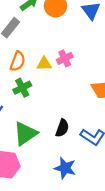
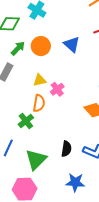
orange semicircle: (18, 61) -> (39, 103), moved
yellow triangle: (44, 64) -> (40, 80), moved

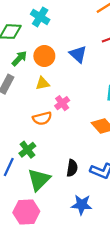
yellow triangle: (40, 80) -> (43, 83), moved
orange semicircle: (39, 103) -> (42, 118), turned 66
green cross: (26, 121) -> (27, 150), moved

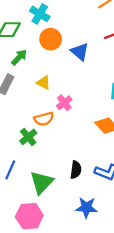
orange circle: (44, 56) -> (51, 39), moved
yellow triangle: (43, 83) -> (44, 83), turned 40
green cross: (27, 150) -> (28, 137), moved

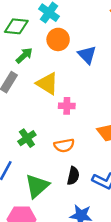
yellow triangle: (44, 83) -> (47, 84), size x1.5
pink cross: (64, 103) -> (67, 106), turned 35
orange semicircle: (44, 119) -> (64, 145), moved

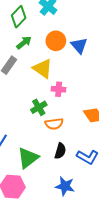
green diamond: (16, 26) -> (19, 17), turned -55
orange circle: (58, 39) -> (56, 41), moved
green cross: (27, 138) -> (39, 107), moved

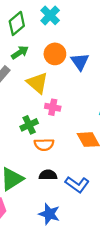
black semicircle: (60, 151) -> (48, 175), turned -112

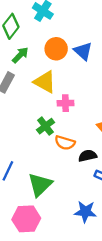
orange semicircle: (44, 145) -> (65, 143), turned 30
black semicircle: (48, 175) -> (88, 156), moved

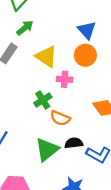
orange circle: (56, 49) -> (85, 55), moved
black semicircle: (88, 156) -> (74, 143), moved
green triangle: (40, 185) -> (47, 150), moved

